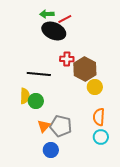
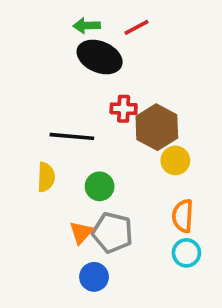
red line: (65, 19) -> (137, 27), moved
green circle: (36, 101) -> (100, 186), moved

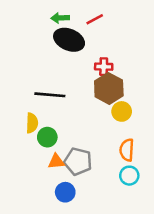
red cross: (124, 109) -> (104, 67), moved
green circle: (100, 186) -> (47, 137), moved
orange triangle: (81, 233) -> (56, 161), turned 42

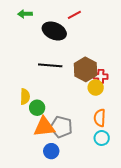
green arrow: (60, 18) -> (25, 14), moved
red cross: (104, 67) -> (101, 76), moved
black line: (50, 95) -> (50, 65), moved
orange triangle: (56, 161) -> (44, 127), size x1.6

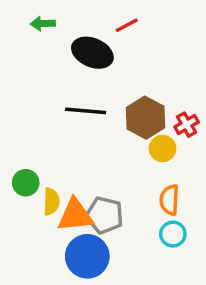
red cross: (101, 76) -> (187, 125), moved, turned -32
yellow semicircle: (25, 97) -> (51, 202), moved
green circle: (37, 108) -> (26, 183), moved
blue circle: (51, 151) -> (87, 256), size x1.6

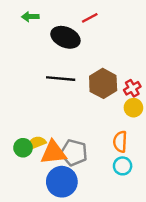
yellow circle: (163, 148) -> (133, 108), moved
green circle: (26, 183) -> (23, 148), moved
yellow semicircle: (51, 202) -> (36, 143), turned -114

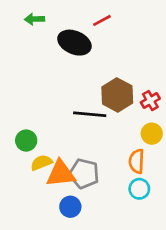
black line: (61, 79) -> (90, 114), moved
yellow circle: (133, 108) -> (152, 134), moved
green circle: (23, 148) -> (26, 141), moved
blue circle: (62, 182) -> (70, 207), size x0.6

